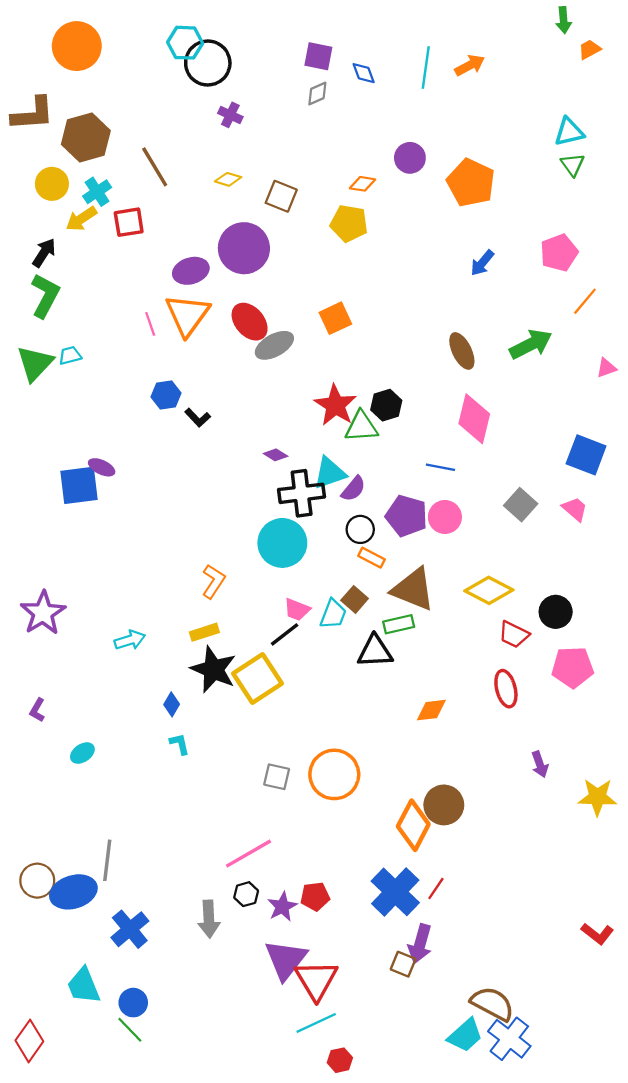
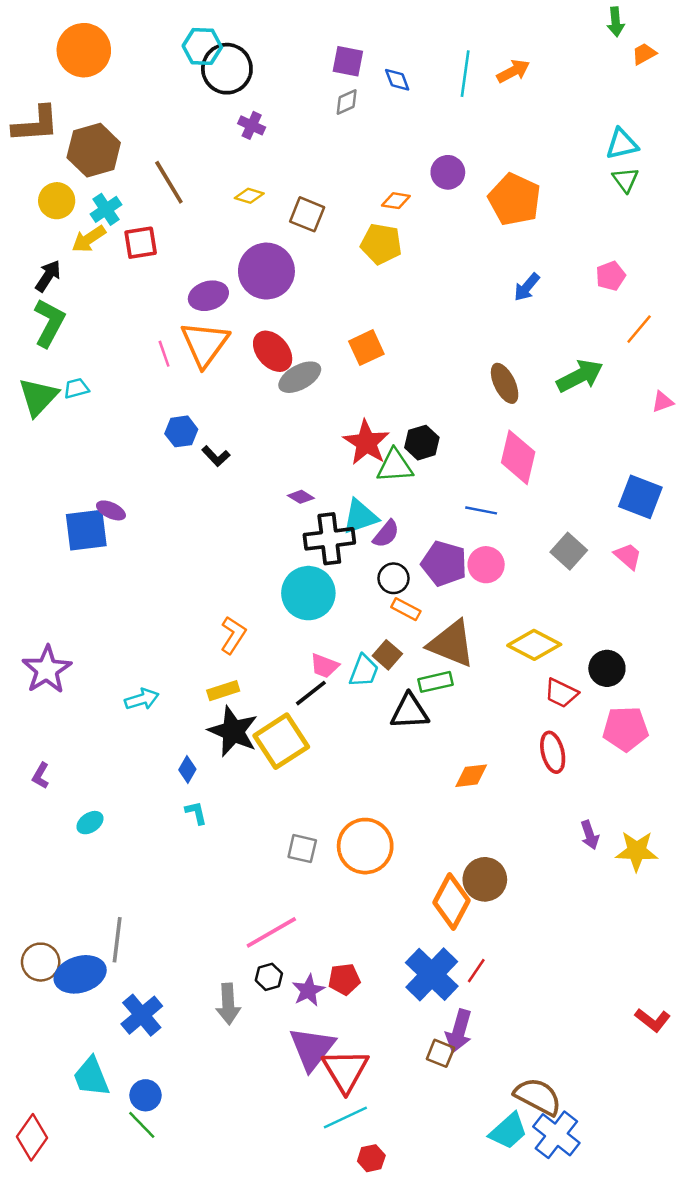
pink pentagon: (559, 253) -> (611, 276), size x0.7
yellow star: (597, 797) -> (637, 851), moved

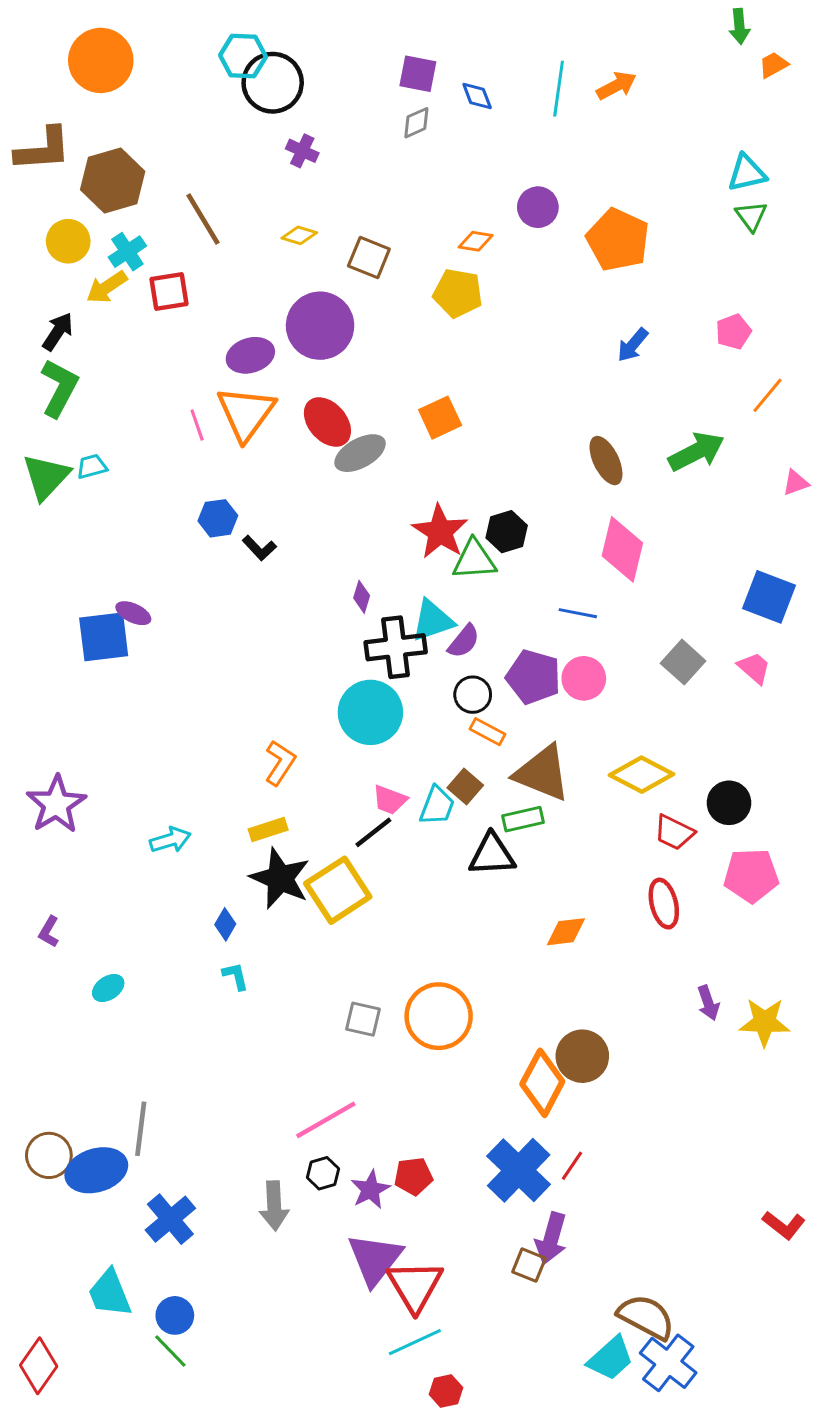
purple diamond: (301, 497) -> (362, 597), turned 75

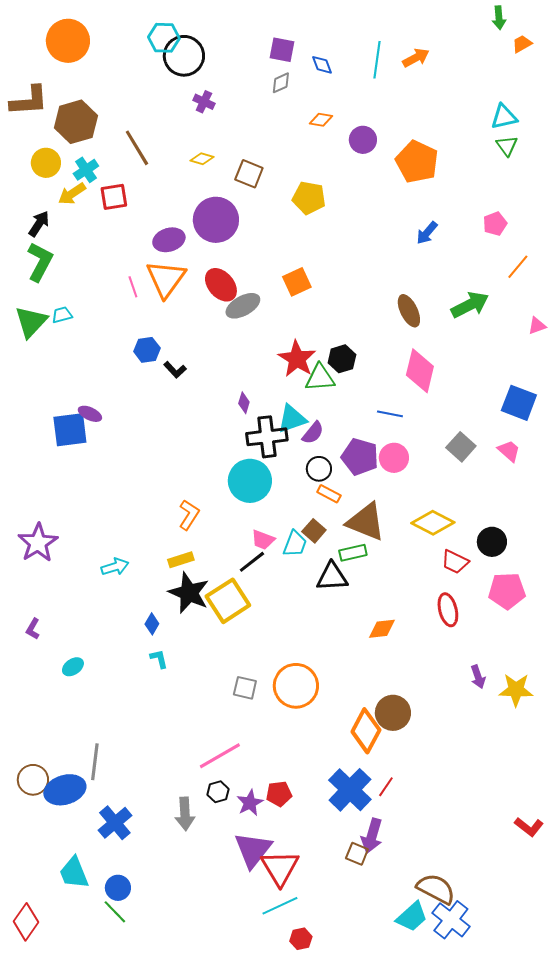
orange diamond: (476, 241) -> (321, 120), moved

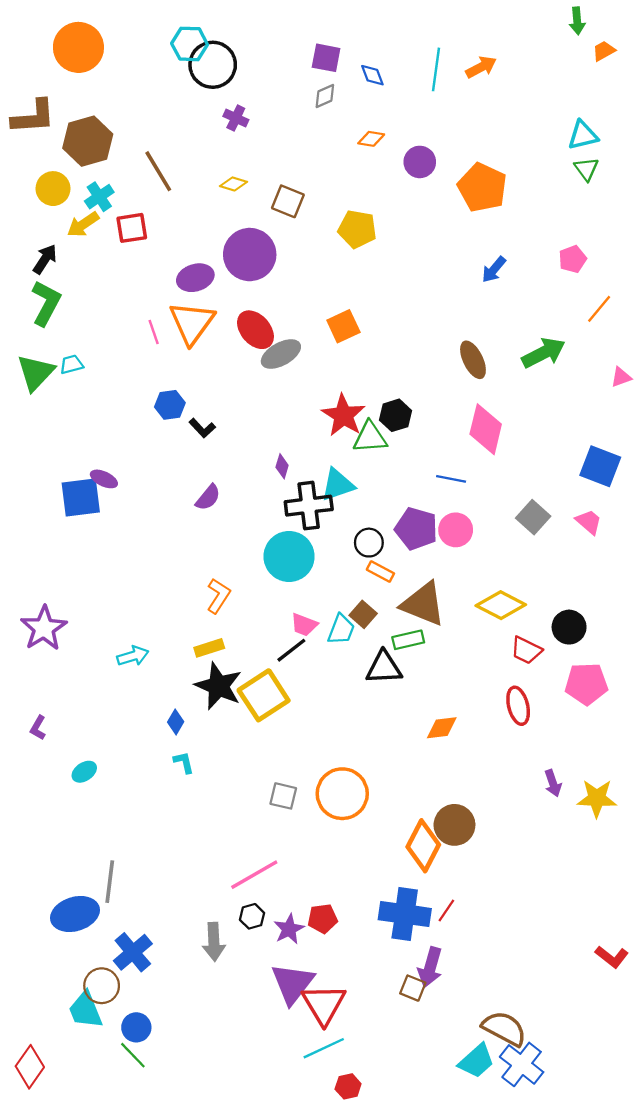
purple semicircle: (313, 433) -> (208, 497), moved
brown circle: (33, 780) -> (102, 986), moved
blue cross: (350, 790) -> (405, 914), turned -36

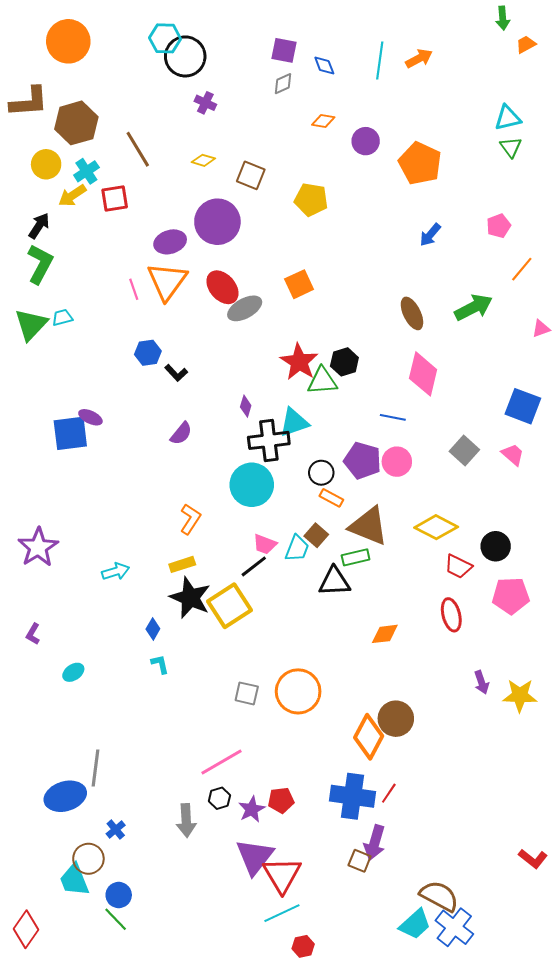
blue cross: (133, 952) -> (116, 830), size x0.6
red L-shape: (612, 957) -> (533, 859), moved

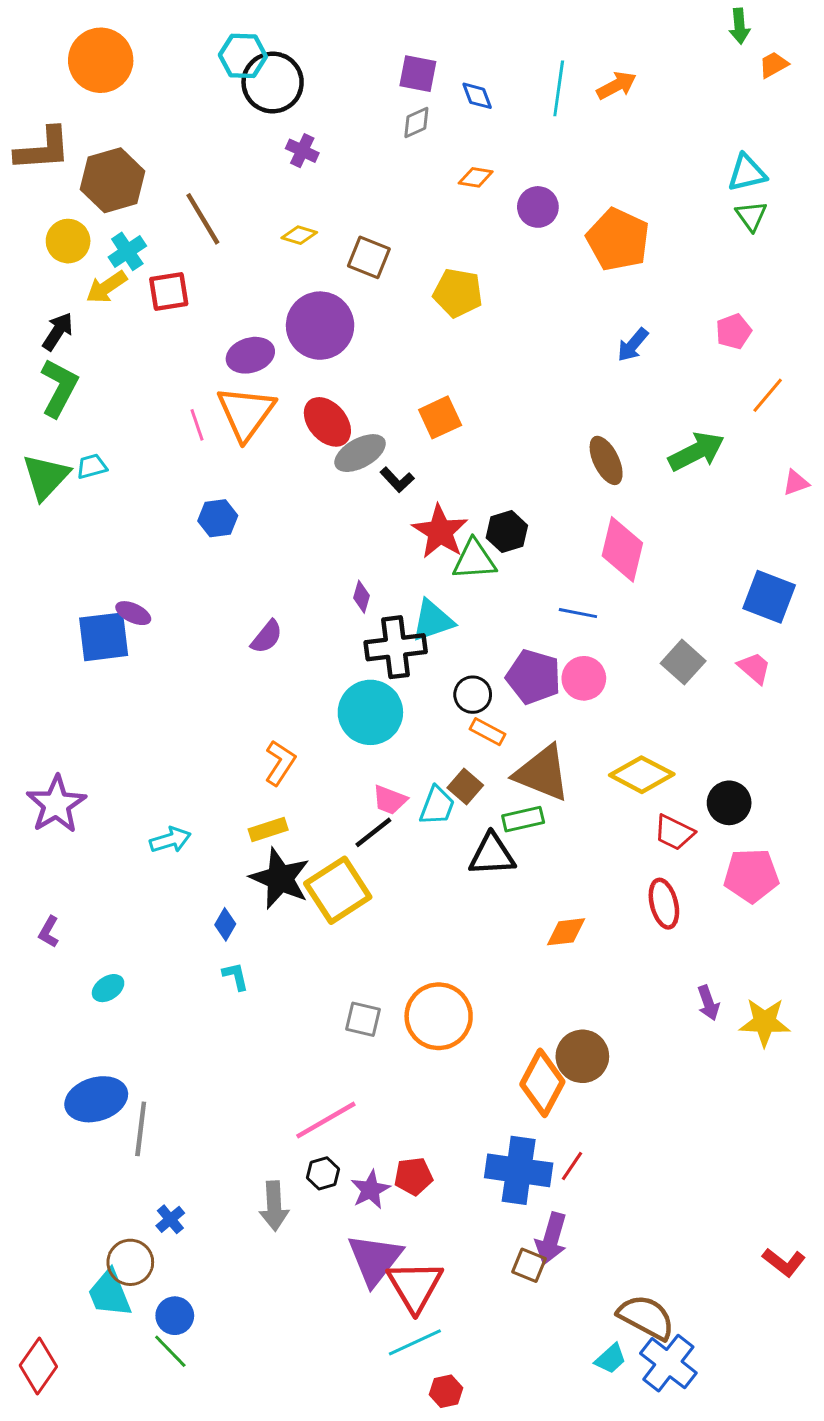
black L-shape: (176, 373) -> (397, 480), moved
blue ellipse: (65, 796) -> (96, 1099), moved
cyan trapezoid: (415, 924) -> (611, 1359), size x0.7

